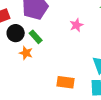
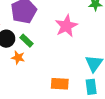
pink star: (76, 25) -> (66, 26), size x1.6

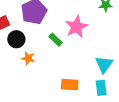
green rectangle: (27, 41) -> (56, 40), moved

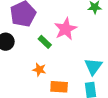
orange star: (28, 58) -> (39, 70), moved

